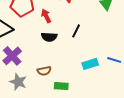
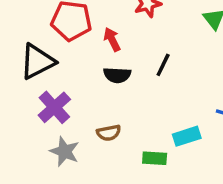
cyan rectangle: (90, 64) -> (187, 136), moved
green rectangle: (61, 86) -> (155, 158), moved

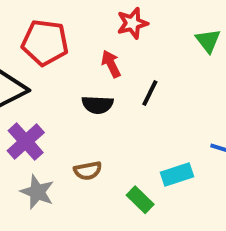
red arrow: (112, 39) -> (111, 64), moved
green rectangle: (155, 158) -> (140, 200), turned 40

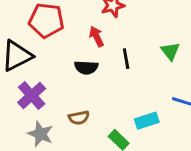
green triangle: (208, 41) -> (170, 51), moved
black line: (150, 93) -> (126, 59), turned -36

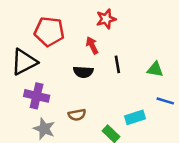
green triangle: (170, 51) -> (155, 69), moved, turned -42
purple cross: (32, 96) -> (37, 96), turned -35

